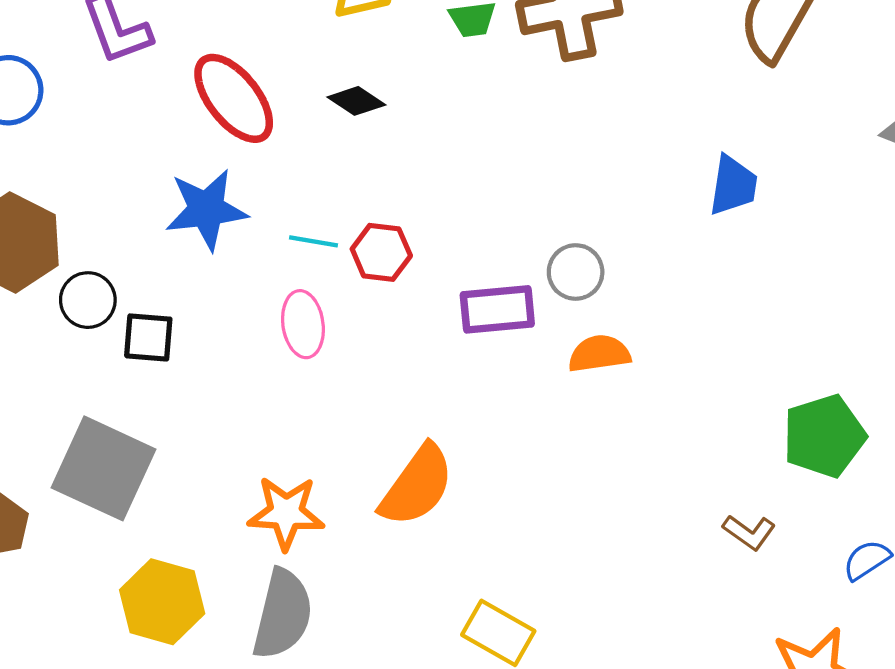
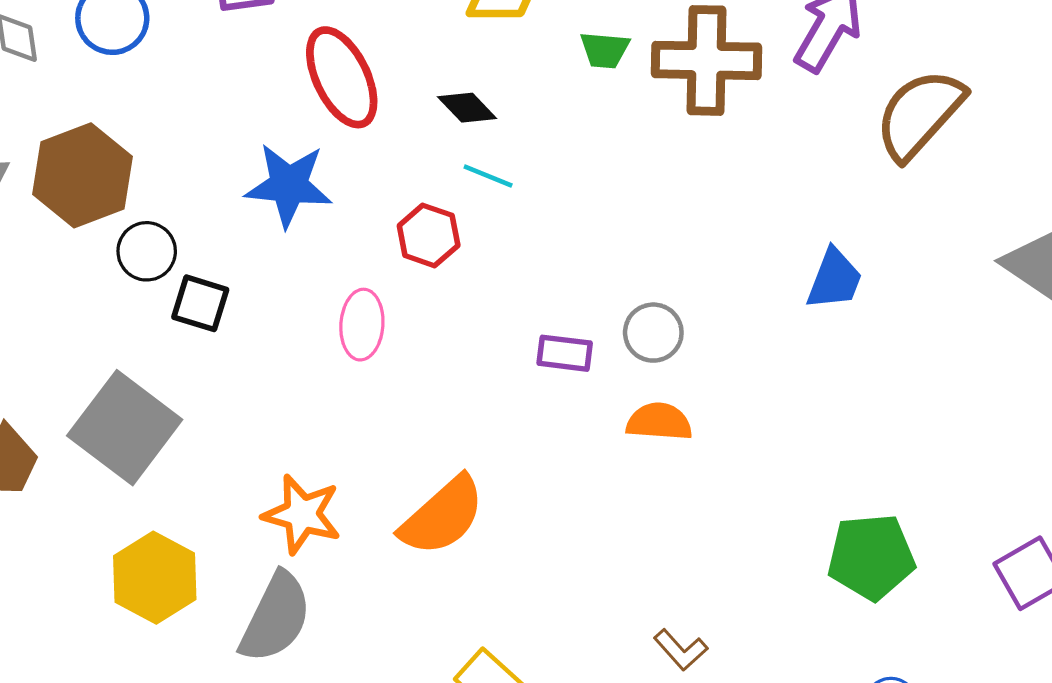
cyan line: (314, 241) -> (488, 176), moved
red hexagon: (381, 252) -> (429, 235), moved
purple rectangle: (497, 309) -> (565, 353), size x0.7
brown L-shape: (749, 532) -> (681, 650), moved

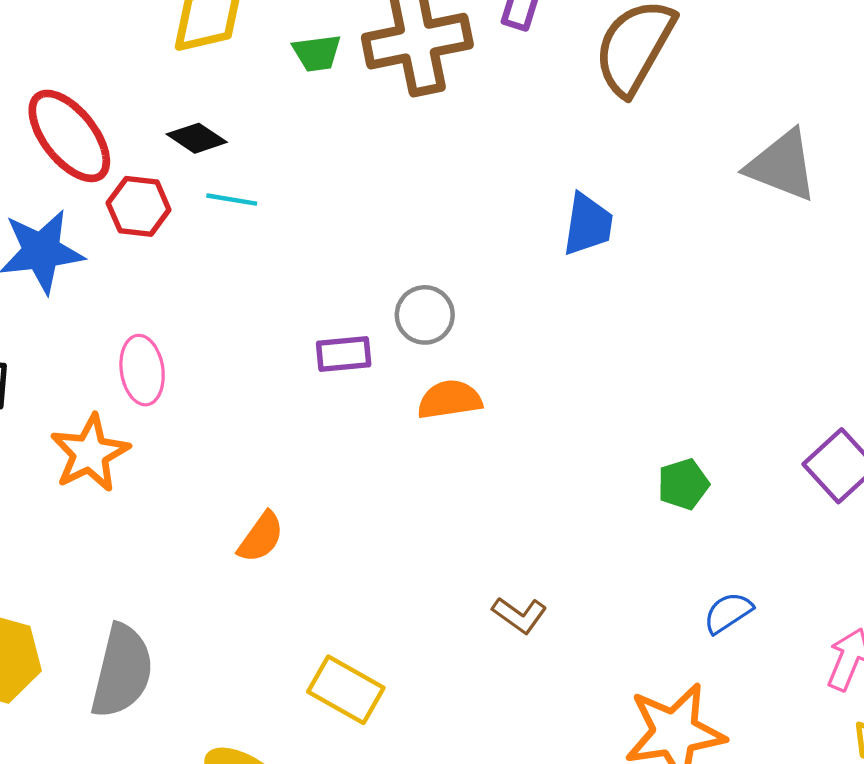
red hexagon: (429, 235) -> (139, 206), moved
orange star: (302, 514) -> (90, 453), moved, turned -30
orange semicircle: (442, 516) -> (261, 537), size x0.6
green pentagon: (871, 557) -> (683, 484), size x0.6

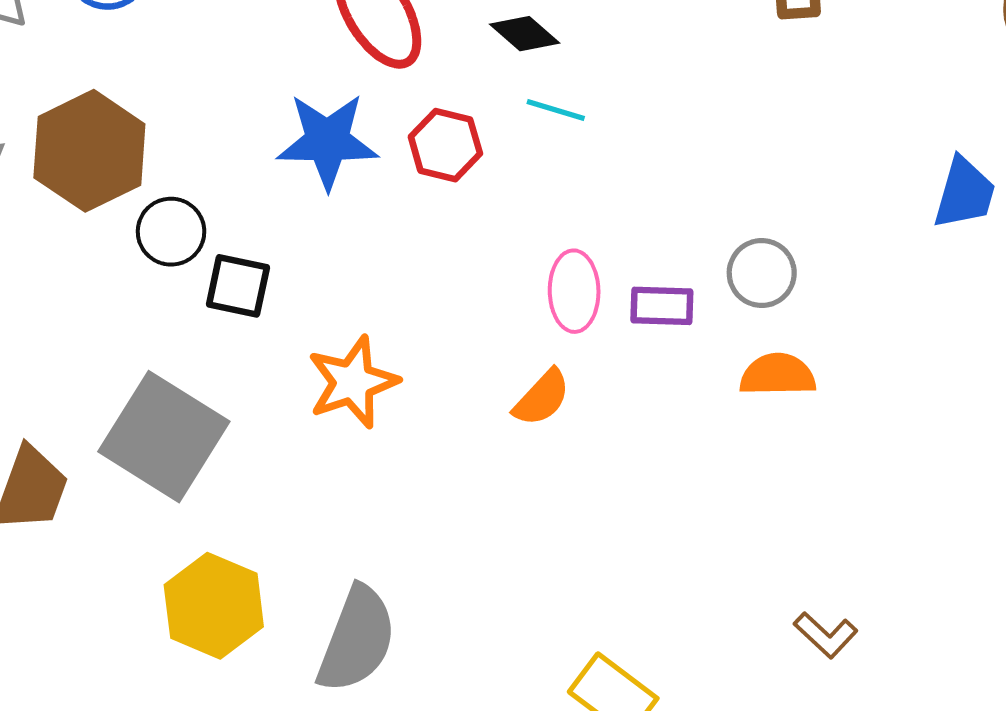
red hexagon: (139, 206) -> (445, 145), moved
pink ellipse: (142, 370) -> (574, 291), moved
orange semicircle: (261, 537) -> (542, 398), moved

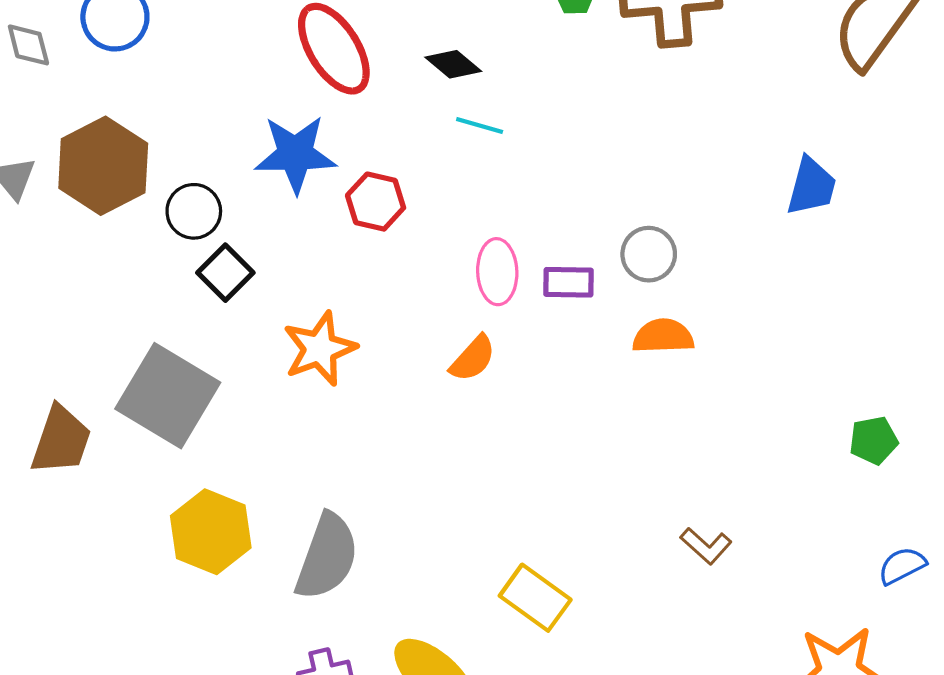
red hexagon: (445, 145) -> (376, 202), moved
black circle: (171, 232) -> (194, 211), moved
black square: (238, 286) -> (225, 273), turned 34

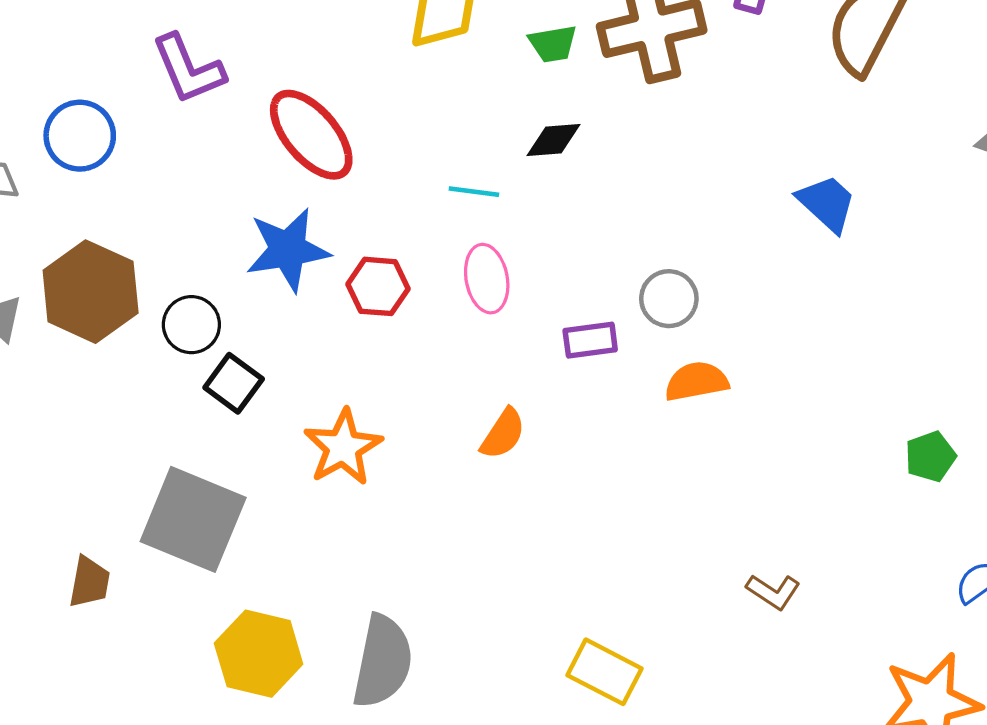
black diamond: (453, 64) -> (554, 140), moved, turned -36
blue trapezoid: (811, 186) -> (827, 203), turned -54
pink ellipse: (497, 272) -> (487, 279), moved
brown trapezoid: (61, 440) -> (89, 582), size x0.7

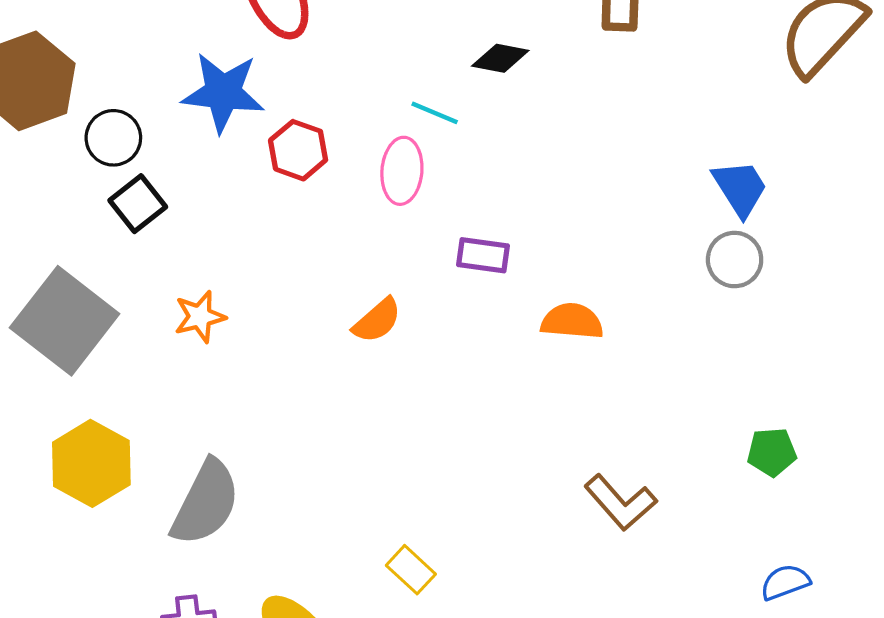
cyan line: (474, 192) -> (435, 113), moved
gray circle: (669, 299) -> (735, 260), moved
orange star: (343, 447) -> (200, 317), moved, size x0.7
brown L-shape: (773, 592) -> (620, 502), moved, size x1.4
yellow rectangle: (605, 672) -> (411, 570), size x0.7

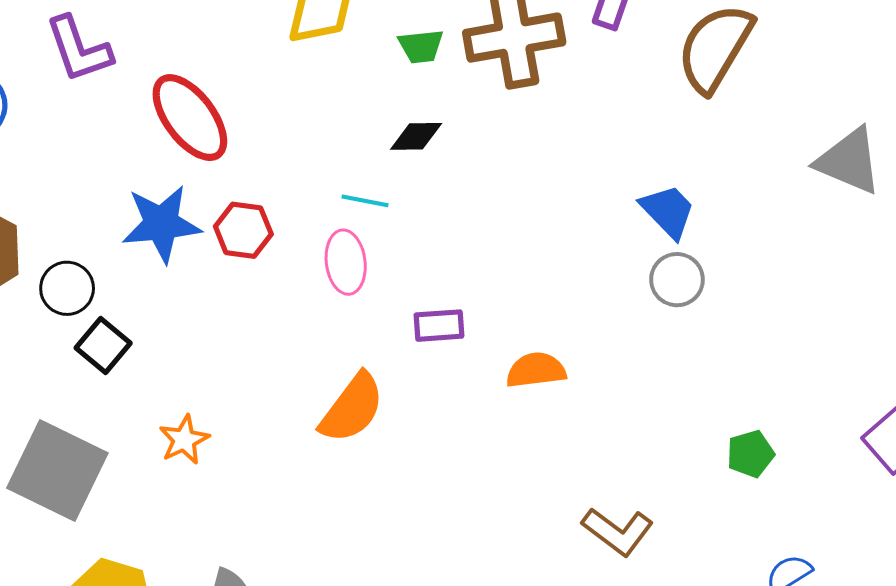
red hexagon: (298, 150) -> (243, 230), moved
orange semicircle: (377, 320) -> (352, 408), size x1.5

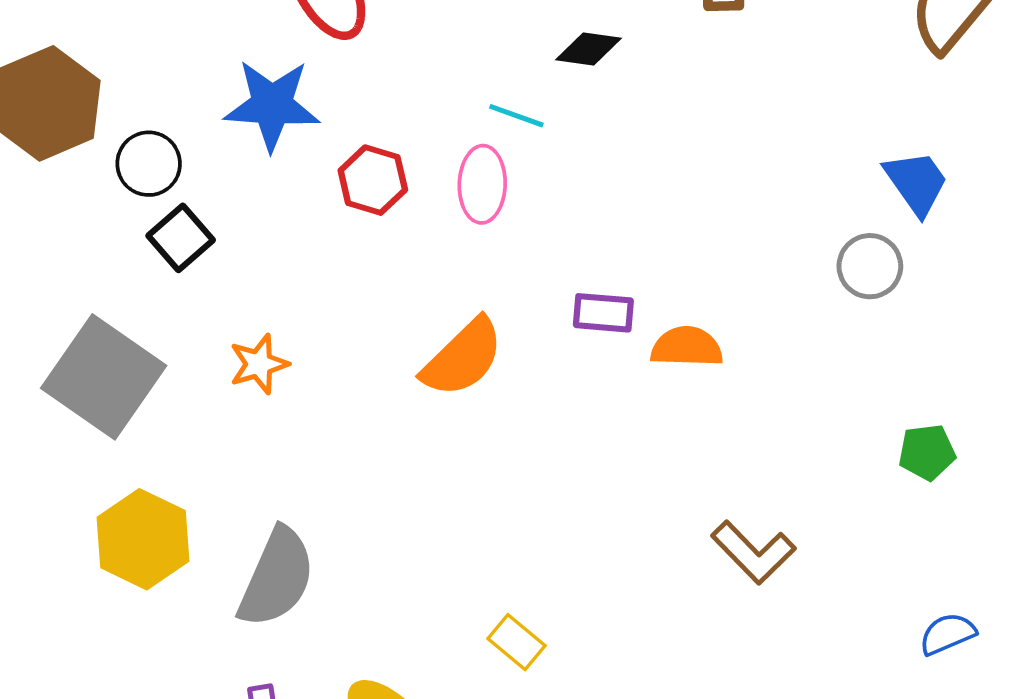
blue trapezoid: (668, 211) -> (916, 183), moved
red hexagon: (243, 230) -> (373, 180), moved
purple rectangle: (439, 326) -> (603, 313), moved
green pentagon: (750, 454) -> (927, 452), moved

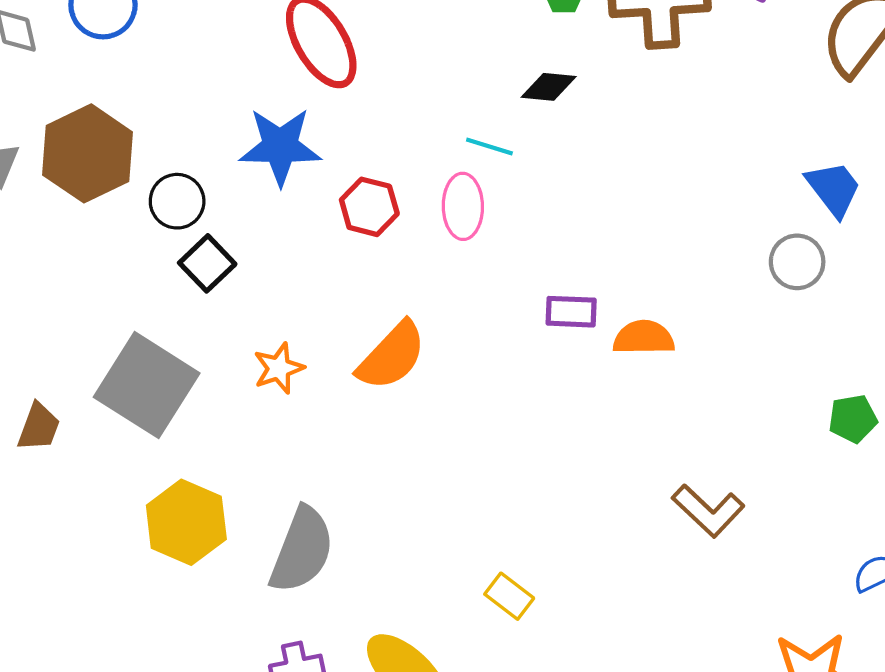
orange semicircle: (463, 358) -> (392, 356), moved

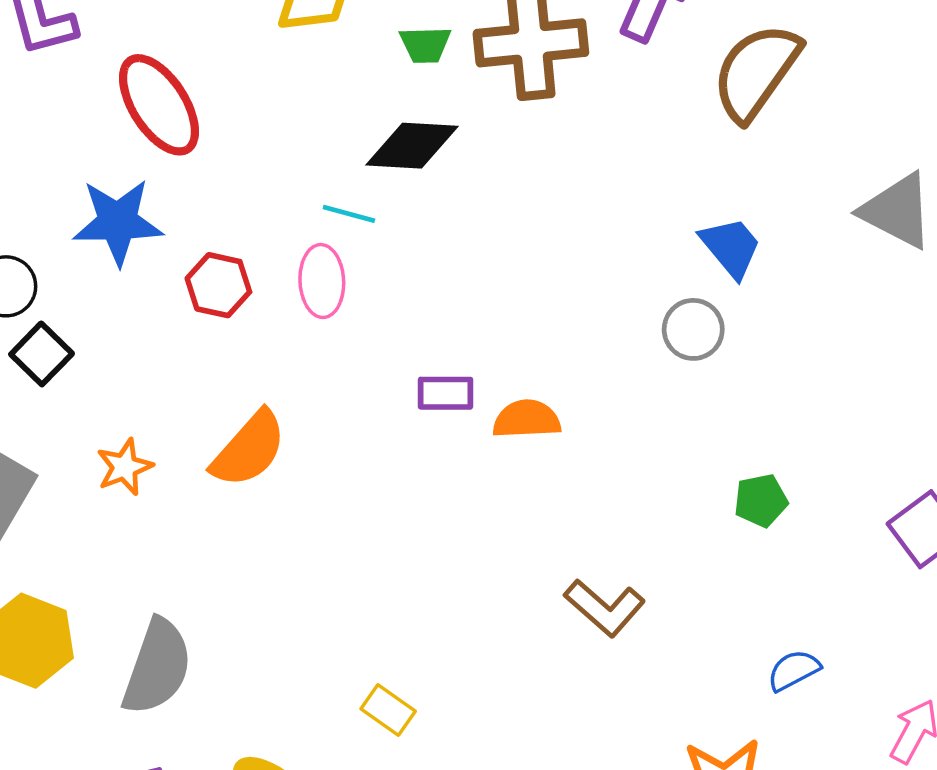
black diamond: (549, 87) -> (412, 146), size x1.5

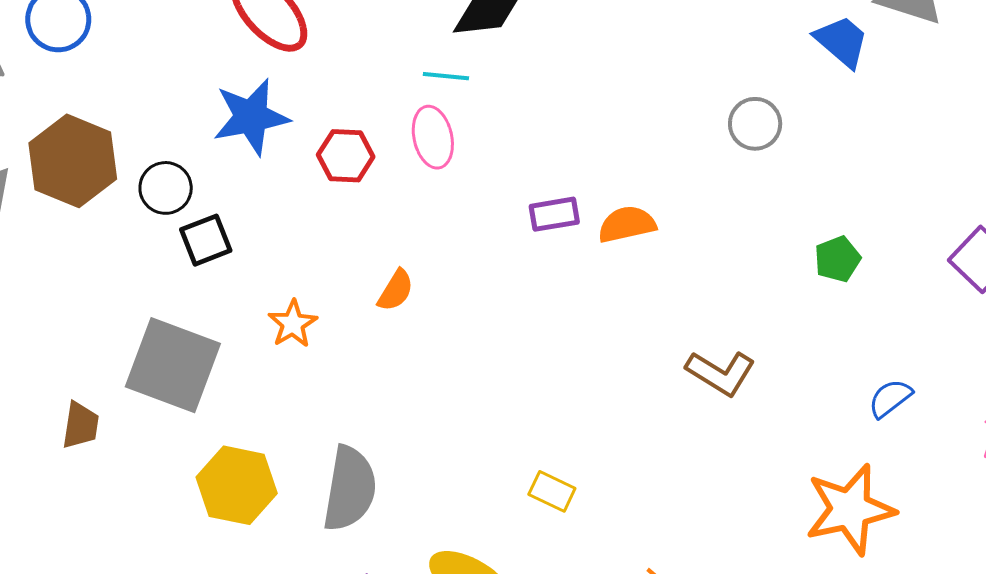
blue trapezoid: (731, 247) -> (842, 41), moved
black square: (42, 354) -> (206, 240), turned 34
orange semicircle: (249, 449) -> (396, 290), size x0.6

